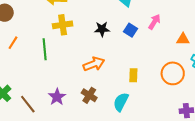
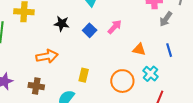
brown cross: (89, 95) -> (36, 86), turned -35

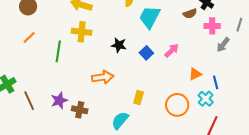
orange triangle: (139, 49) -> (195, 74), turned -40
blue line: (169, 50) -> (216, 82), moved
brown cross: (36, 86) -> (80, 110), moved

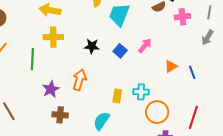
gray arrow: (223, 45) -> (207, 38), moved
orange arrow: (103, 77) -> (79, 80), turned -60
cyan cross: (206, 99) -> (141, 92), moved, turned -35
purple star: (59, 101) -> (51, 89), moved
orange circle: (177, 105) -> (157, 112), moved

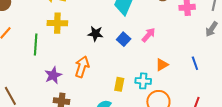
orange triangle: (171, 66) -> (162, 65), moved

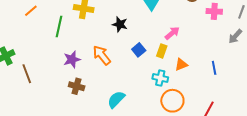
blue square: (124, 39) -> (139, 50), moved
orange arrow: (82, 67) -> (102, 55), turned -65
yellow rectangle: (119, 84) -> (162, 51), moved

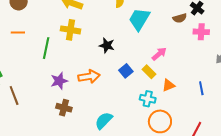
orange line: (31, 11) -> (18, 32), turned 40
yellow rectangle: (162, 51) -> (149, 72), turned -64
orange arrow: (102, 55) -> (89, 76), turned 120

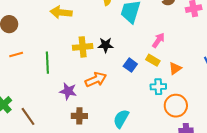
yellow cross: (70, 30) -> (83, 47), moved
purple star: (59, 81) -> (68, 91), turned -30

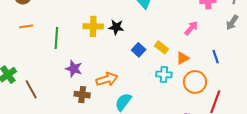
pink arrow: (158, 40) -> (191, 28), moved
orange arrow: (96, 80) -> (107, 79), moved
orange circle: (176, 106) -> (195, 82), moved

